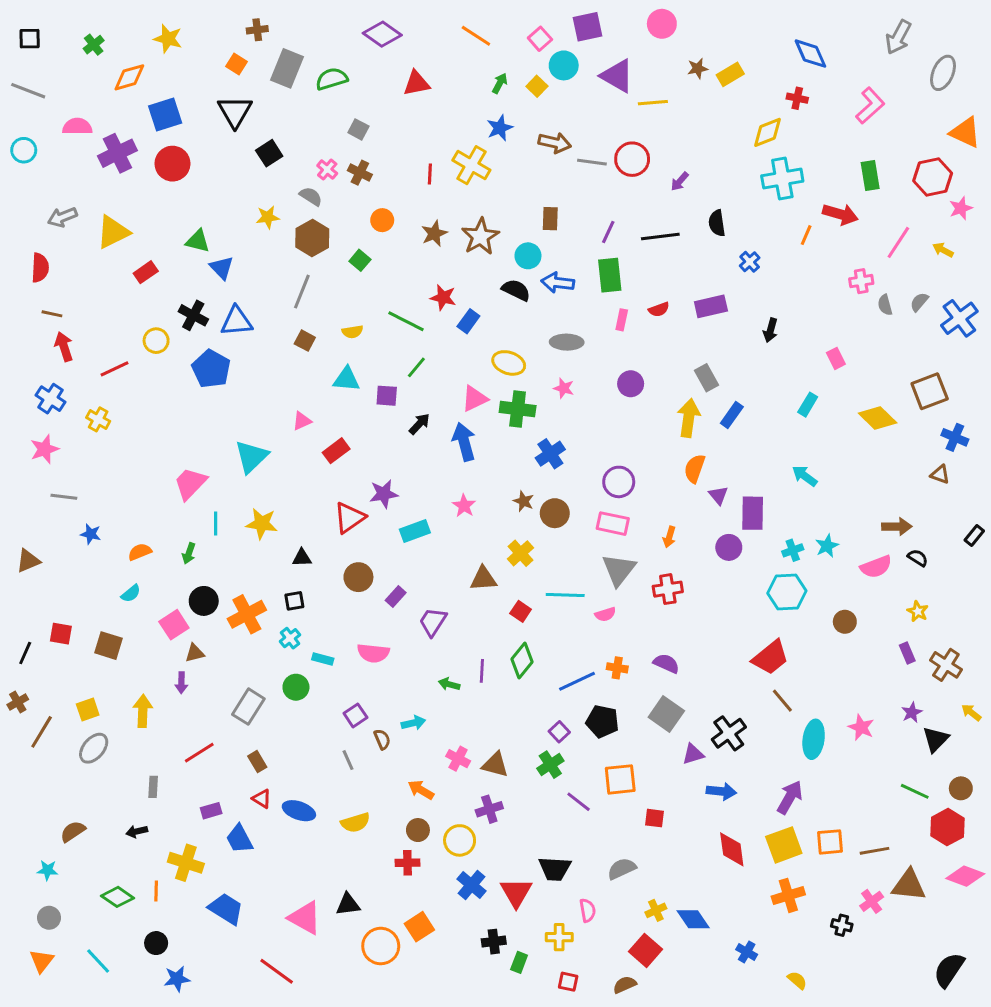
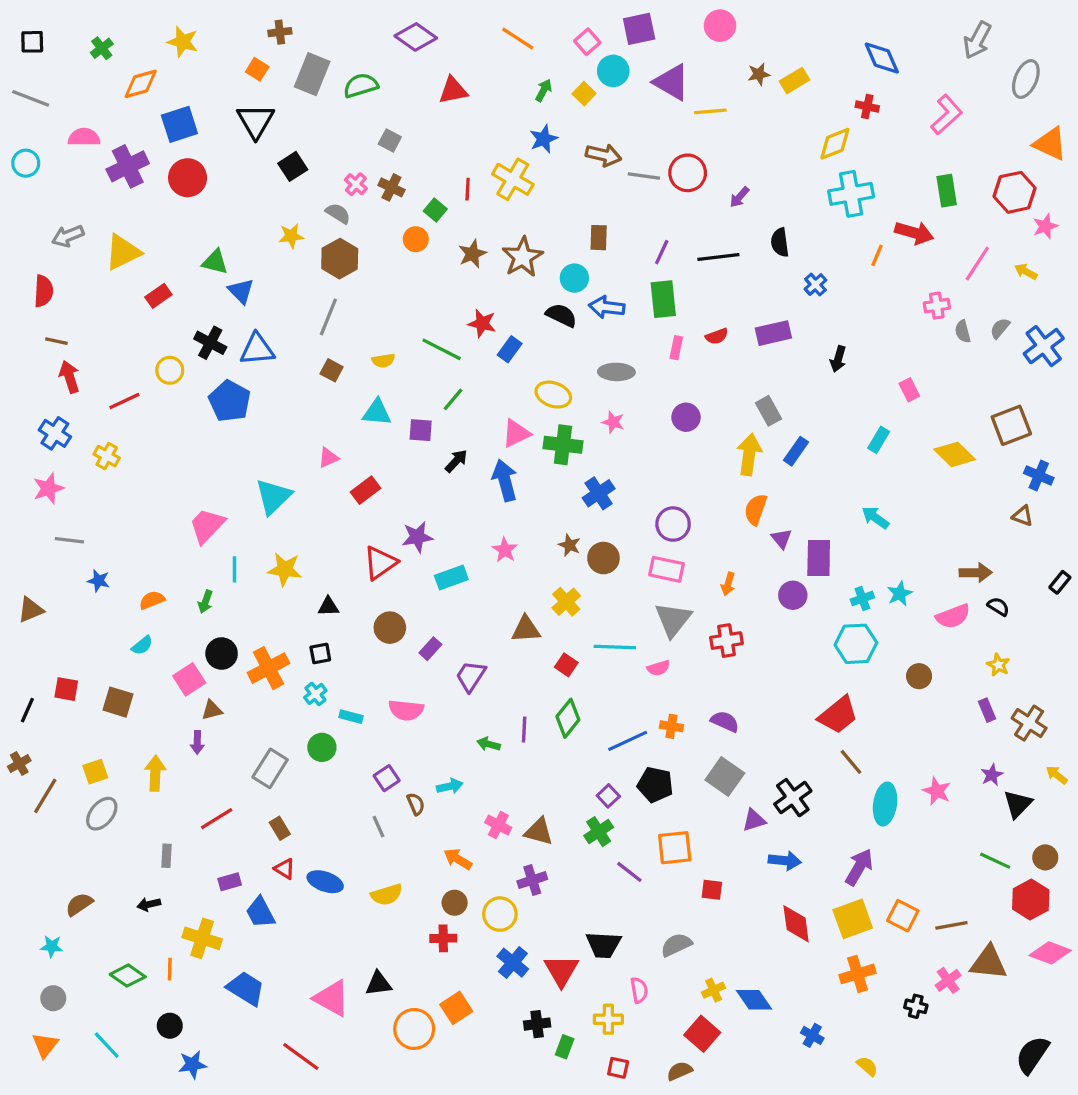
green square: (360, 260) -> (435, 210), moved
orange square: (830, 842) -> (903, 916), turned 32

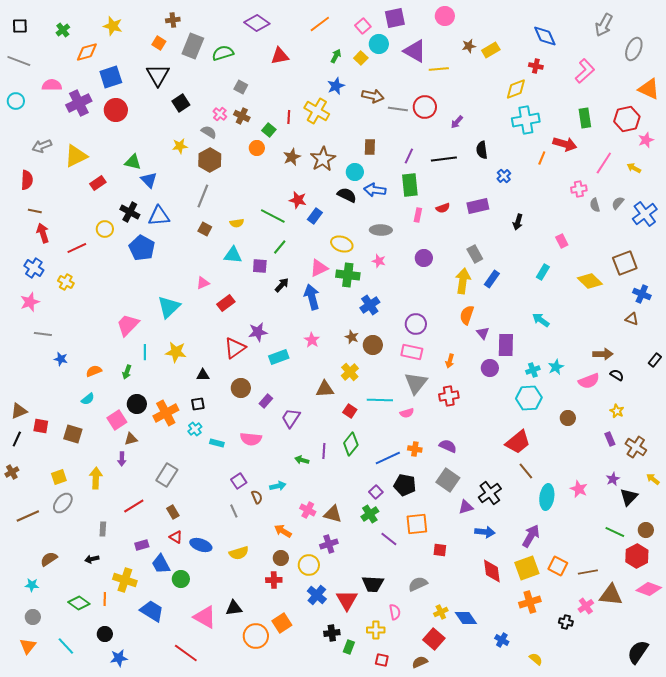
orange line: (518, 39) -> (320, 24), turned -70
brown triangle: (31, 610) -> (19, 411), moved
green circle: (322, 747) -> (181, 579), moved
brown line: (45, 796) -> (28, 516), moved, turned 35

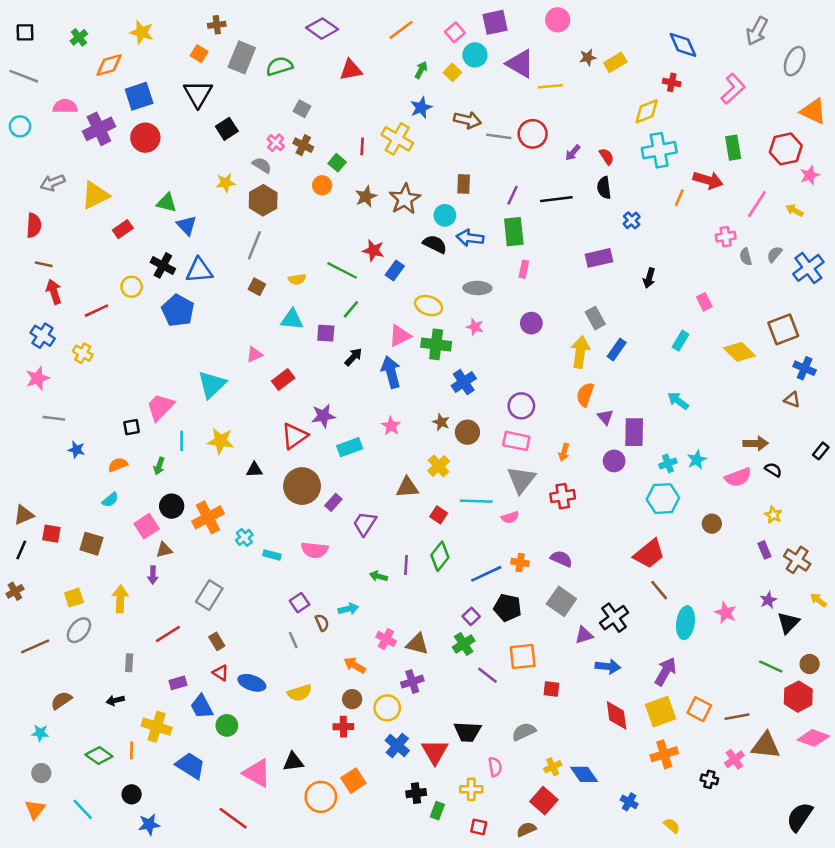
red semicircle: (443, 208) -> (607, 156), moved, turned -104
brown circle: (241, 388) -> (302, 486), size x1.5
black square: (198, 404) -> (132, 427), moved

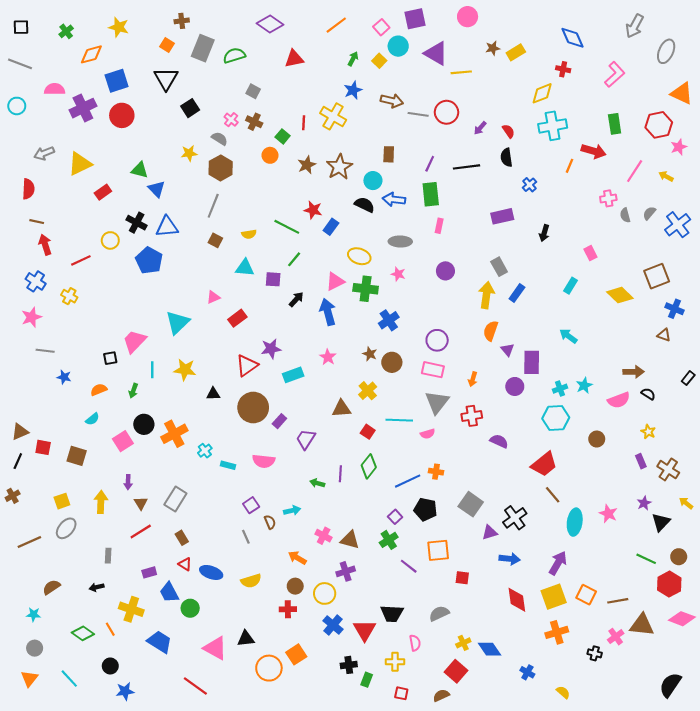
brown triangle: (164, 550) -> (141, 503), moved, turned -48
purple semicircle: (561, 559) -> (499, 441), moved
orange line: (132, 750) -> (110, 629), turned -32

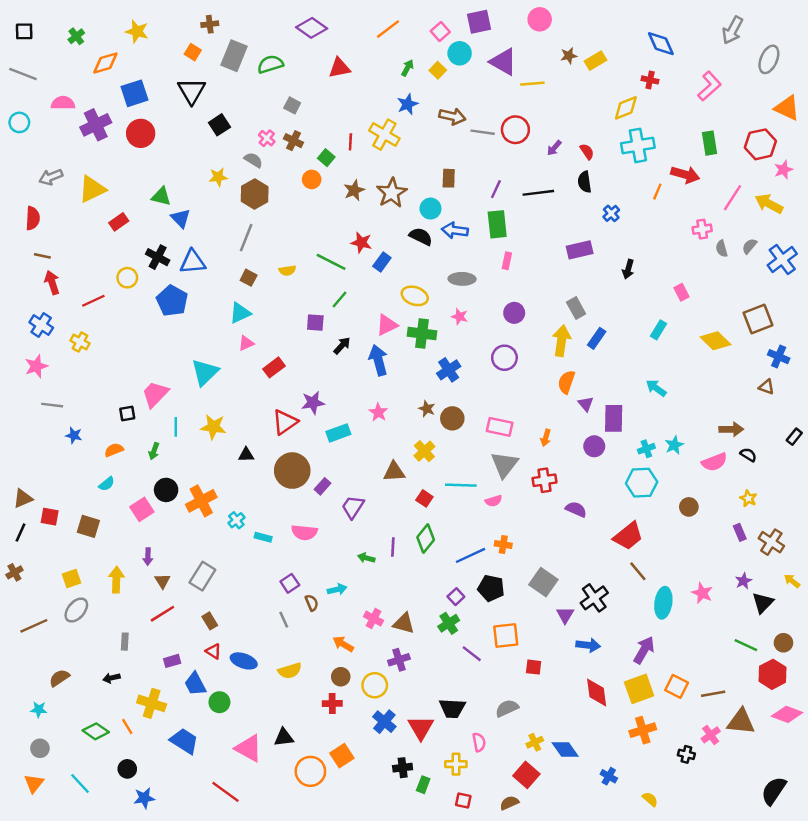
yellow arrow: (666, 176) -> (769, 204), size x1.6
cyan triangle: (245, 268) -> (240, 313), moved, turned -30
purple circle: (437, 340) -> (504, 358), moved
purple triangle: (490, 533) -> (565, 615), turned -42

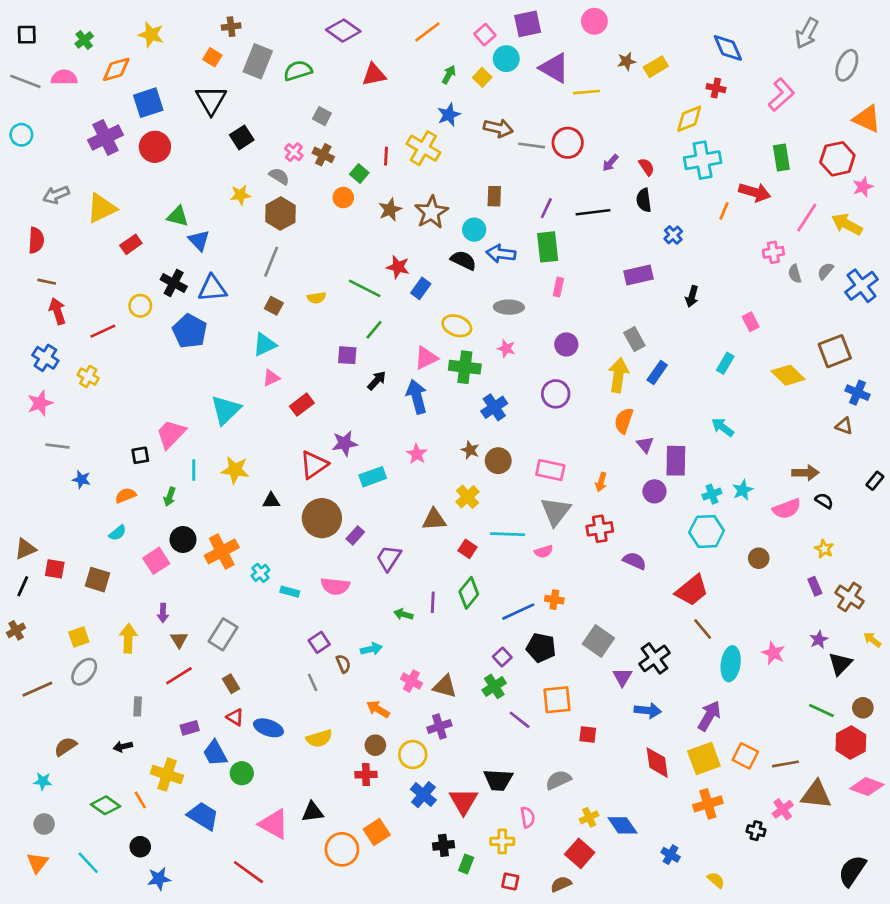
pink semicircle: (63, 103) -> (64, 77), moved

